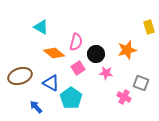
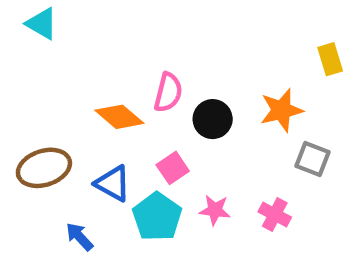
cyan triangle: (41, 27) -> (42, 24), moved
pink square: (78, 68) -> (173, 168), moved
pink star: (106, 73) -> (215, 210), moved
gray square: (141, 83) -> (312, 159), moved

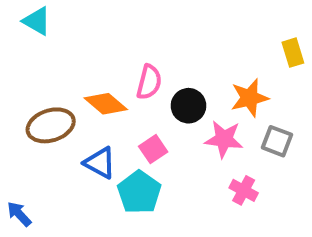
brown ellipse: (44, 168) -> (51, 125), moved
pink star: (215, 210) -> (224, 139), moved, size x1.4
blue arrow: (79, 237) -> (19, 214), moved

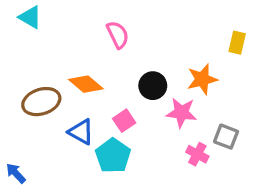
yellow rectangle: (293, 53) -> (237, 43), turned 30
pink semicircle: (149, 82) -> (118, 35), moved, turned -40
gray square: (277, 141) -> (226, 137), moved

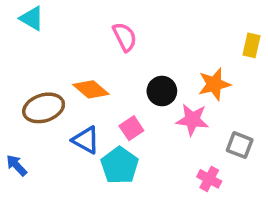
pink cross: (197, 154) -> (209, 179), moved
blue arrow: (16, 173) -> (17, 165), moved

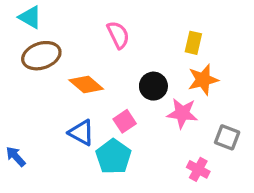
yellow rectangle: (251, 45) -> (193, 43), moved
brown ellipse: (44, 108) -> (41, 56), moved

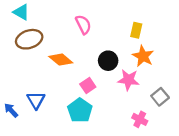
orange star: (203, 80) -> (143, 56), turned -30
blue triangle: (81, 133) -> (36, 100), moved, turned 30
gray square: (227, 137) -> (160, 97), turned 30

